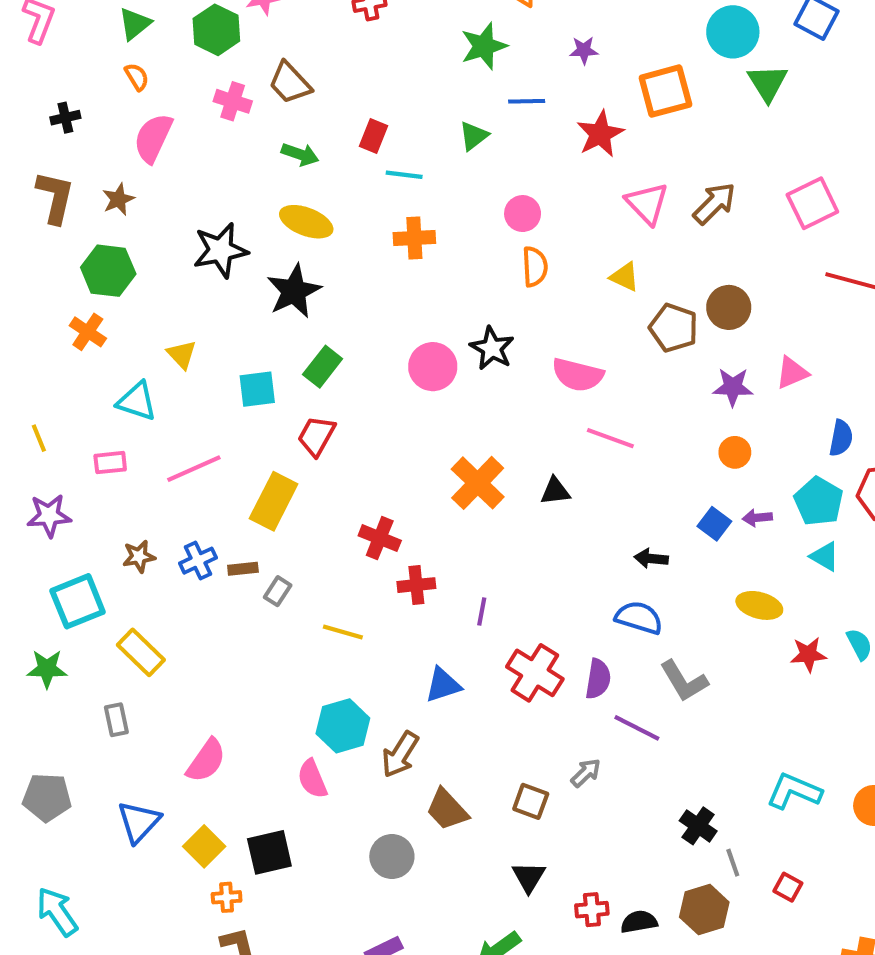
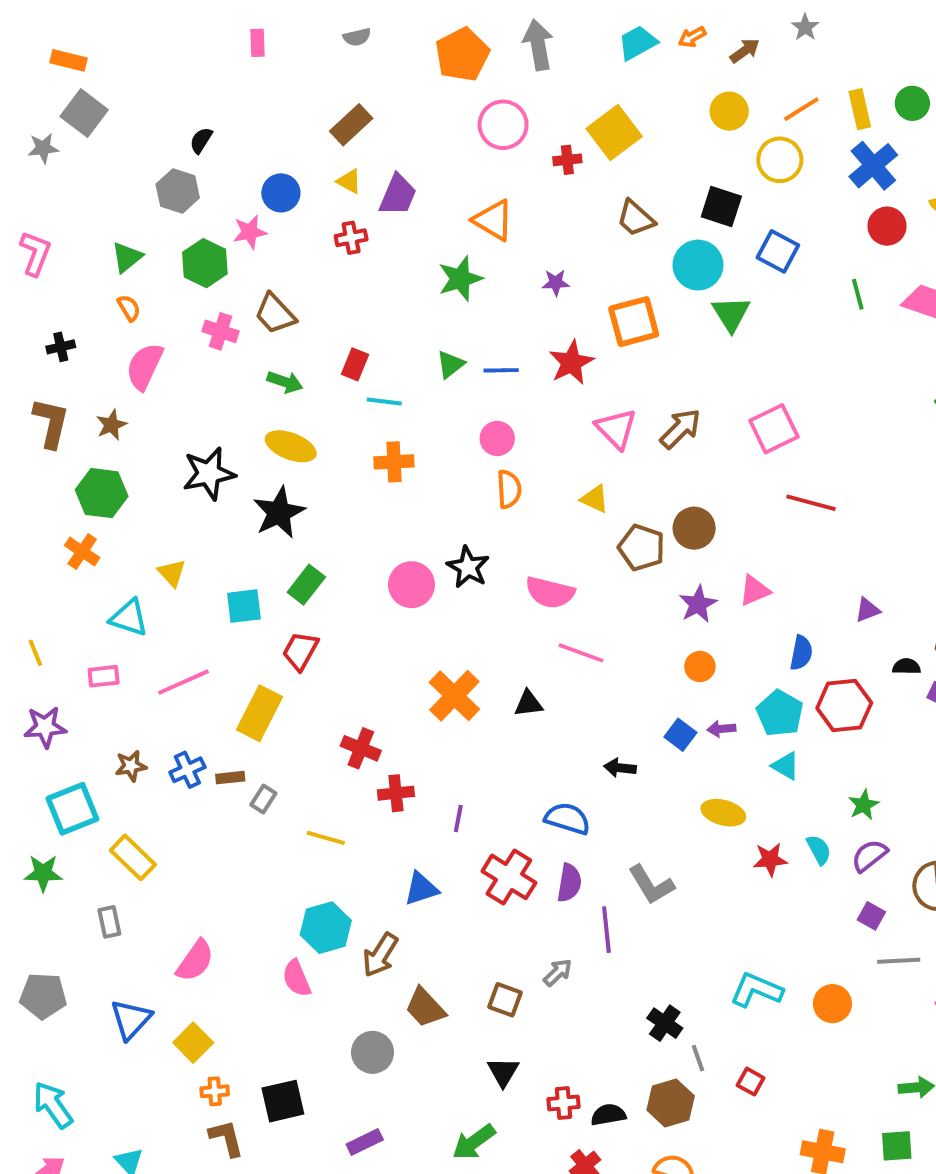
blue line: (527, 101) -> (501, 370), moved
purple star: (733, 387) -> (698, 604), turned -30
blue semicircle: (639, 618) -> (567, 818), moved
purple line: (637, 728) -> (606, 930), turned 57
black square: (269, 852) -> (283, 1101), moved

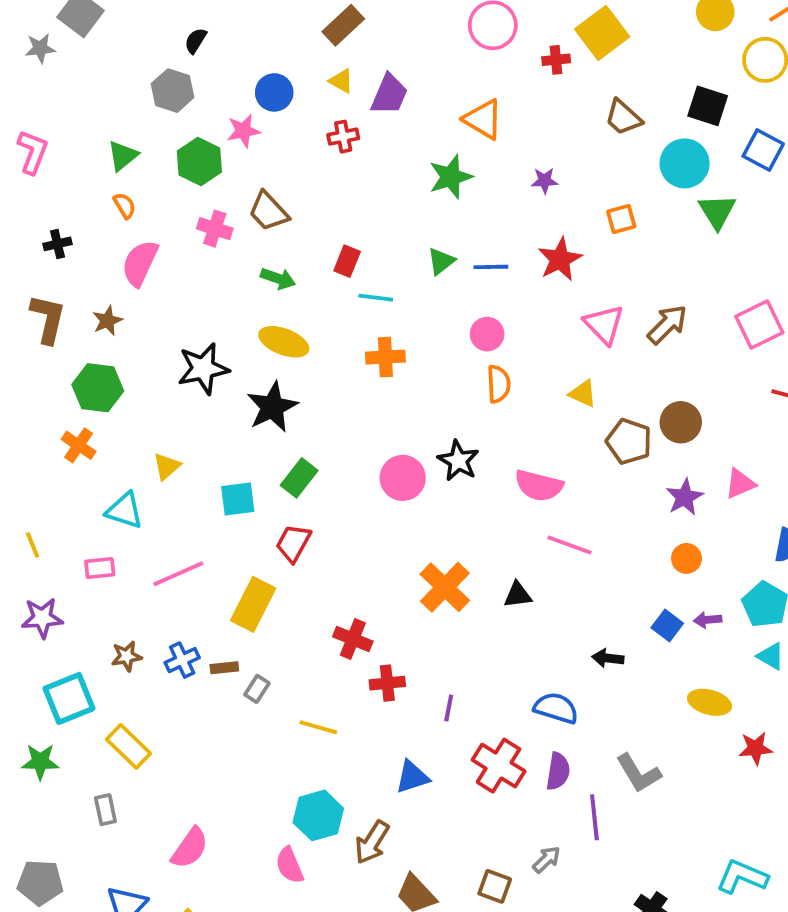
orange square: (634, 322) -> (621, 219), size x0.6
yellow triangle: (172, 573) -> (167, 466), turned 32

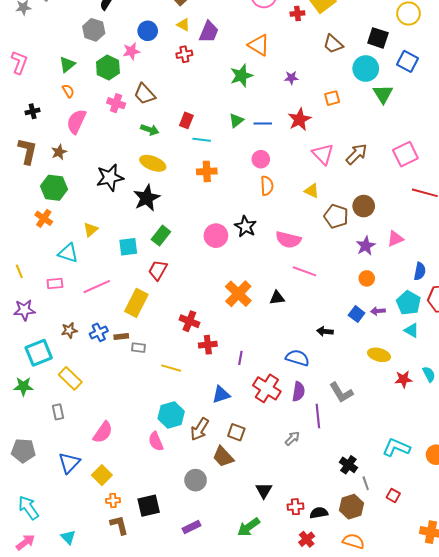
gray rectangle: (257, 689) -> (138, 348), turned 64
brown square: (495, 886) -> (236, 432), moved

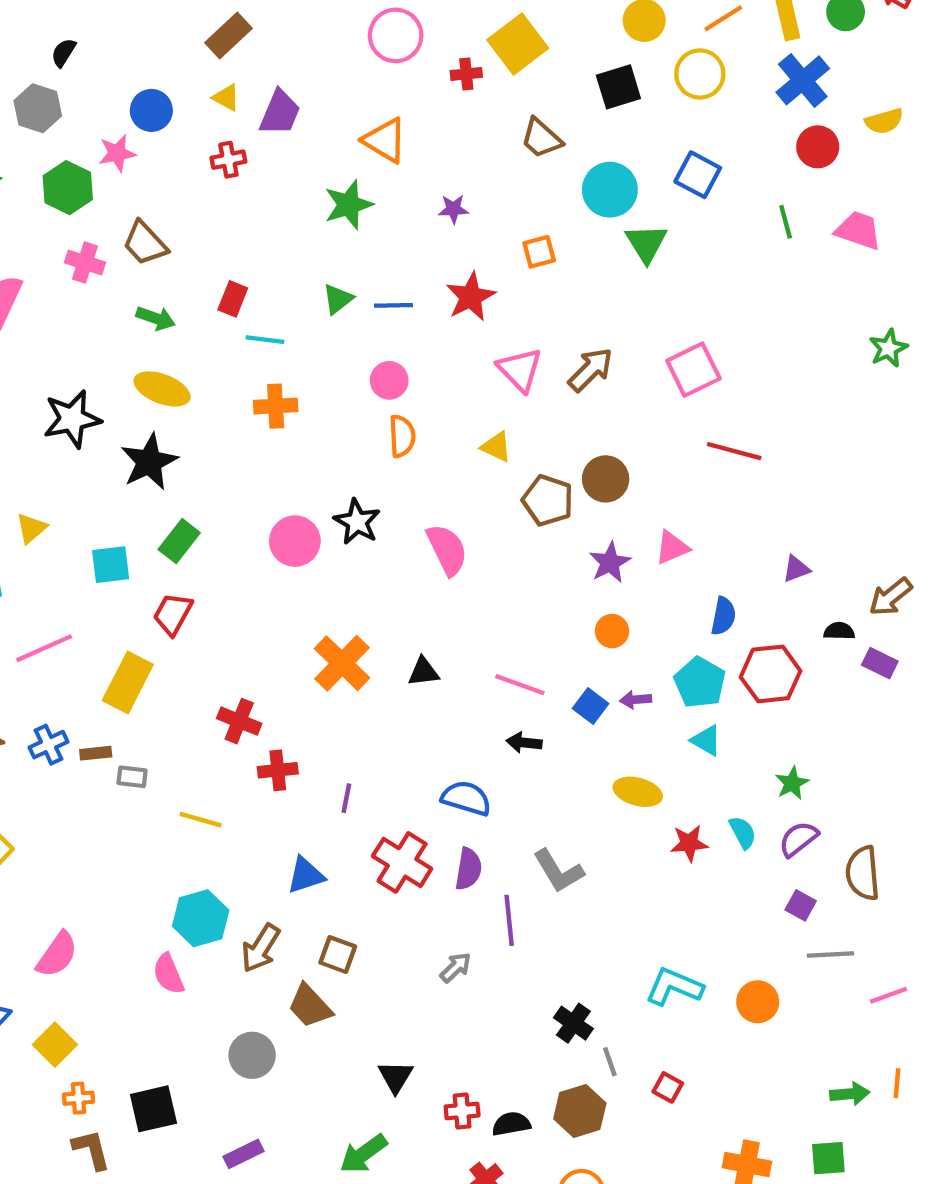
black square: (378, 38) -> (618, 87), moved, turned -35
pink semicircle: (288, 240) -> (447, 550), turned -130
pink line: (305, 271) -> (520, 685), moved

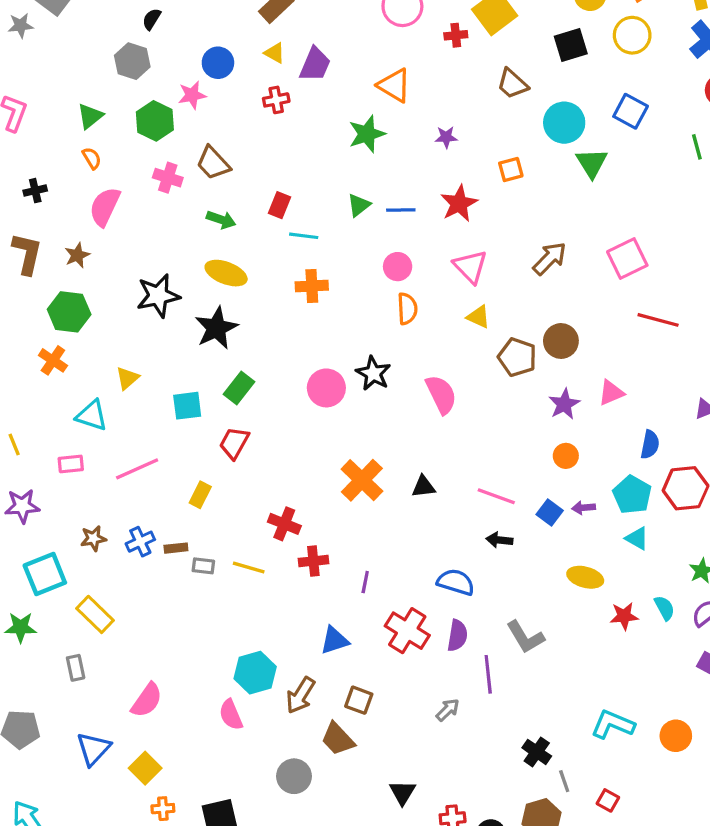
pink triangle: (520, 370) -> (470, 267), moved
yellow rectangle: (128, 682) -> (200, 495), size x0.6
yellow line: (201, 820) -> (249, 568), moved

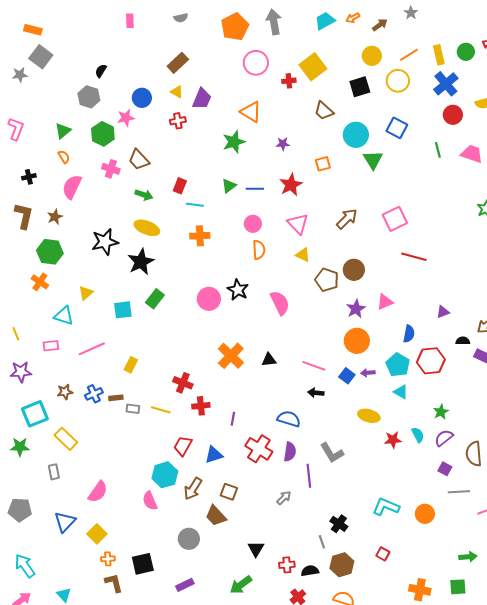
red trapezoid: (234, 443) -> (183, 446), moved
orange circle: (566, 456) -> (357, 341), size x1.6
gray line: (564, 781) -> (322, 542), moved

